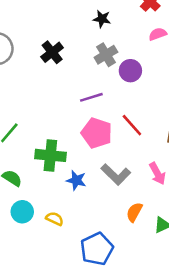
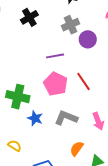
gray L-shape: (116, 174) -> (66, 118), turned 150

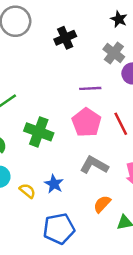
gray cross: (70, 25) -> (114, 53), turned -36
blue star: (35, 118) -> (54, 184), moved

